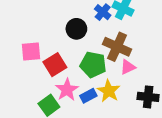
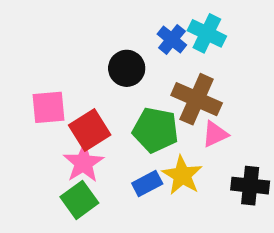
pink star: (67, 90) -> (83, 163), moved

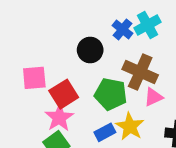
cyan cross: (207, 33) -> (147, 25), turned 35

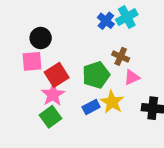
black circle: (90, 50) -> (41, 38), moved
brown cross: (140, 72) -> (121, 56), size x0.6
green pentagon: (111, 94) -> (96, 75), turned -30

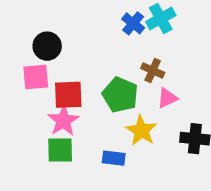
red square: (57, 75) -> (68, 95), turned 30
green pentagon: (96, 75) -> (120, 95), turned -30
blue rectangle: (91, 107) -> (114, 158), moved, turned 35
green square: (50, 117) -> (60, 150), turned 35

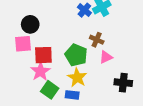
yellow star: (141, 131) -> (77, 78), moved
green square: (60, 150) -> (50, 90), moved, turned 36

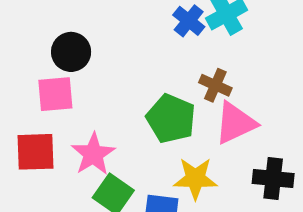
red square: (43, 55) -> (35, 152), moved
pink triangle: (106, 57) -> (235, 123), size x1.5
yellow star: (77, 78) -> (195, 179), moved, turned -30

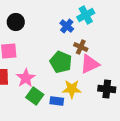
blue cross: (189, 21) -> (67, 26), moved
black circle: (71, 52) -> (16, 22), moved

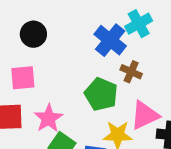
blue cross: (67, 26) -> (110, 40), size x1.5
pink triangle: (90, 64) -> (145, 115), moved

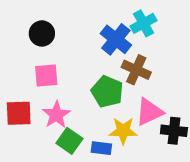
brown cross: (131, 72) -> (136, 70), size x1.4
pink square: (23, 78) -> (46, 76), moved

